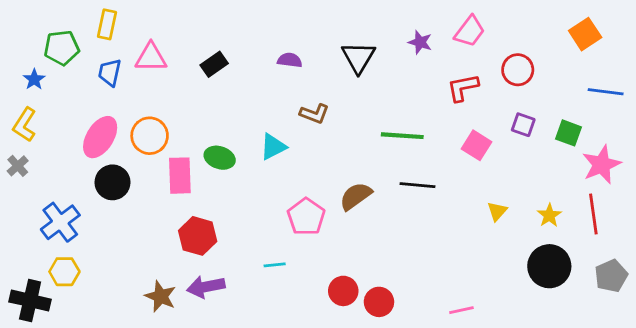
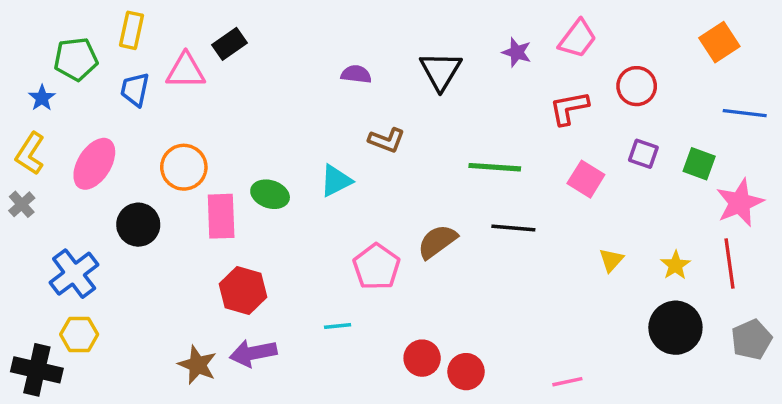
black rectangle: (214, 64) -> (229, 44), moved
pink ellipse: (100, 137) -> (94, 164), moved

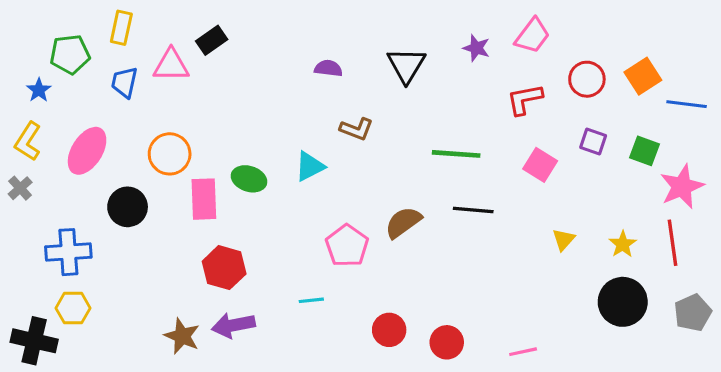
orange square: (719, 42) -> (643, 76), moved
blue cross: (74, 274) -> (68, 252), turned 33
red circle: (466, 372) -> (447, 342), moved

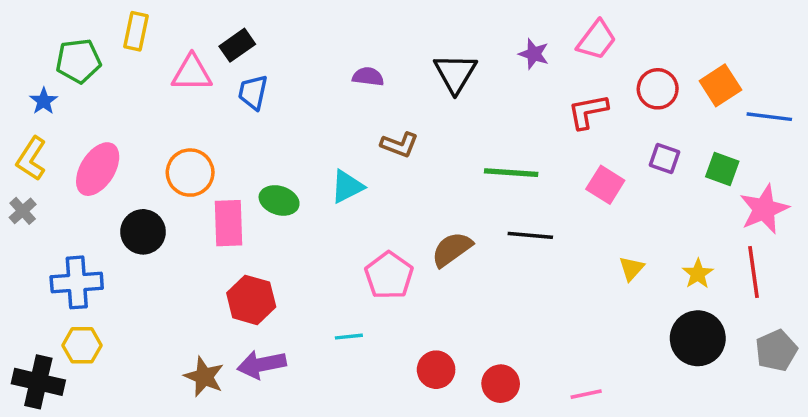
blue trapezoid: (124, 82) -> (253, 92), moved

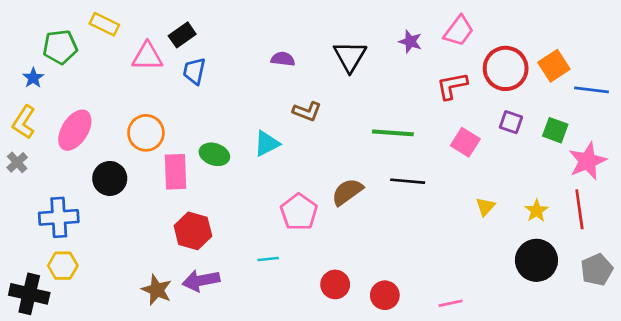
yellow rectangle: (136, 31) -> (104, 24), turned -76
red circle: (658, 89) -> (506, 68), size x1.4

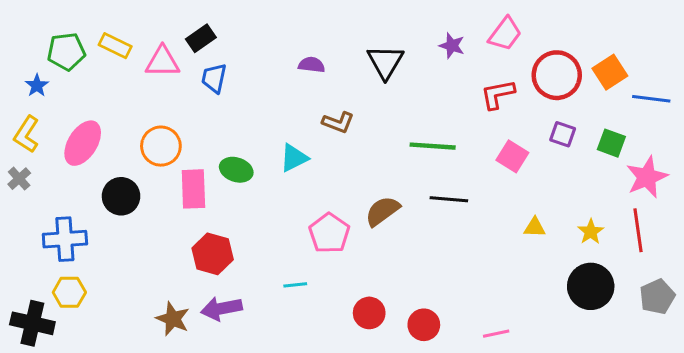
yellow rectangle: (104, 24) -> (115, 46), moved
yellow triangle: (485, 207) -> (535, 227), turned 50

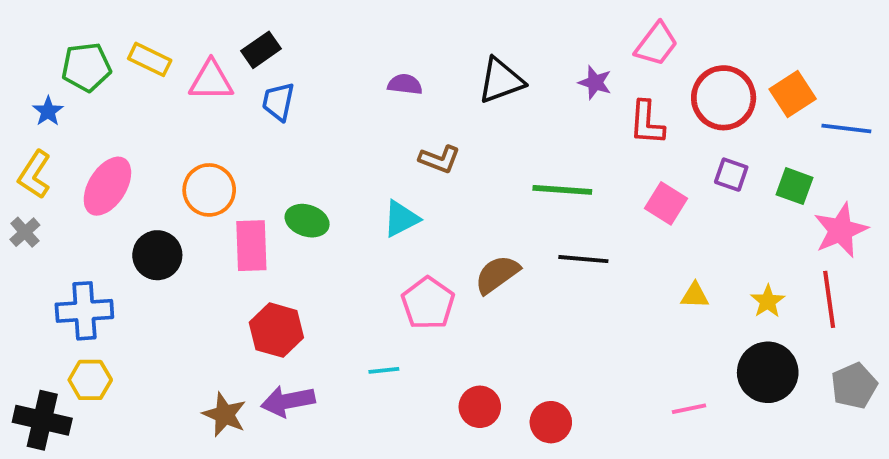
purple star: (452, 46) -> (595, 82), moved
black triangle: (385, 62) -> (501, 81), turned 39
red L-shape: (498, 94) -> (647, 123), turned -75
cyan triangle: (294, 158) -> (401, 219), moved
pink line: (496, 334) -> (689, 409), moved

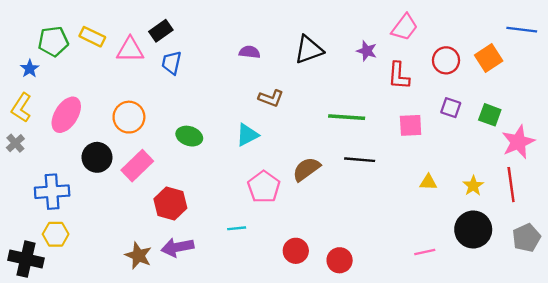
red circle: (724, 98) -> (446, 60), size x0.7
blue line: (846, 129) -> (522, 30), moved
pink square: (666, 203) -> (411, 125), turned -35
pink rectangle: (251, 246) -> (137, 166), moved, turned 48

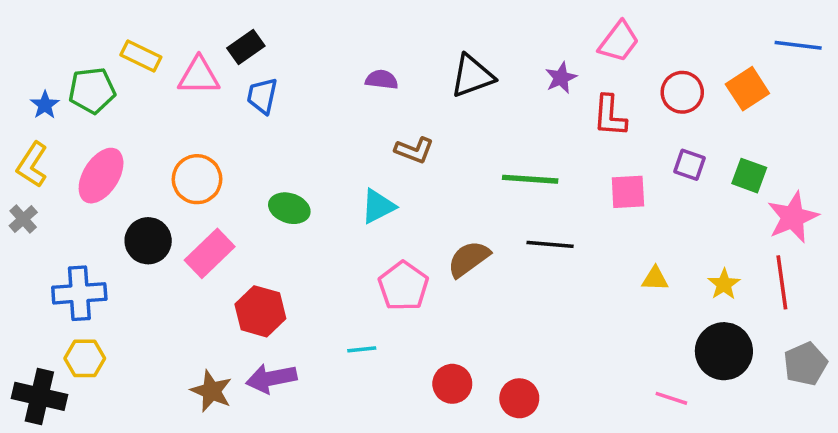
green pentagon: (53, 41) -> (92, 90), moved
purple star: (367, 51) -> (561, 78), turned 30
pink line: (425, 252) -> (671, 398), moved, turned 30

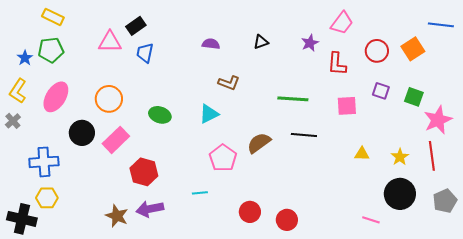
yellow rectangle: (141, 56) -> (53, 17), moved
black triangle: (472, 76) -> (261, 42), size x0.6

